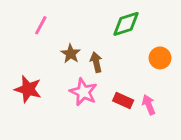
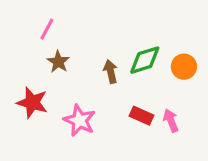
green diamond: (126, 24) -> (145, 60), moved
brown star: (71, 54) -> (58, 62), moved
pink star: (83, 92) -> (80, 120), moved

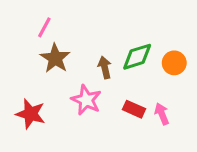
brown star: (58, 62) -> (55, 58), size x1.4
red star: (32, 103) -> (31, 114), moved
pink star: (80, 120) -> (86, 100), moved

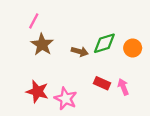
brown arrow: (105, 68) -> (80, 52), turned 119
pink star: (86, 100) -> (66, 99), moved
red star: (31, 114) -> (37, 92), moved

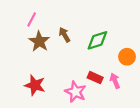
orange circle: (133, 48) -> (127, 57), moved
brown arrow: (80, 52) -> (65, 35), moved, turned -136
pink star: (66, 99) -> (75, 92), moved

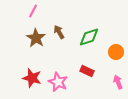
pink line: (32, 19) -> (33, 11), moved
pink arrow: (115, 81) -> (118, 82), moved
pink star: (75, 92) -> (58, 82), moved

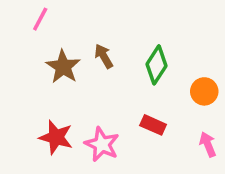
pink line: (33, 11) -> (40, 19), moved
green diamond: (89, 37) -> (157, 65), turned -40

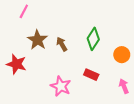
brown arrow: (104, 56) -> (62, 44), moved
red star: (56, 137) -> (16, 64), moved

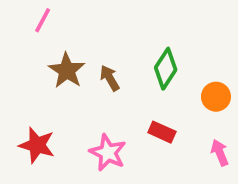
red star: (16, 64) -> (37, 145), moved

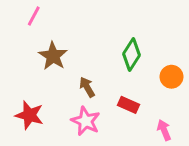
brown arrow: (110, 78) -> (87, 87), moved
pink arrow: (220, 153) -> (164, 130), moved

